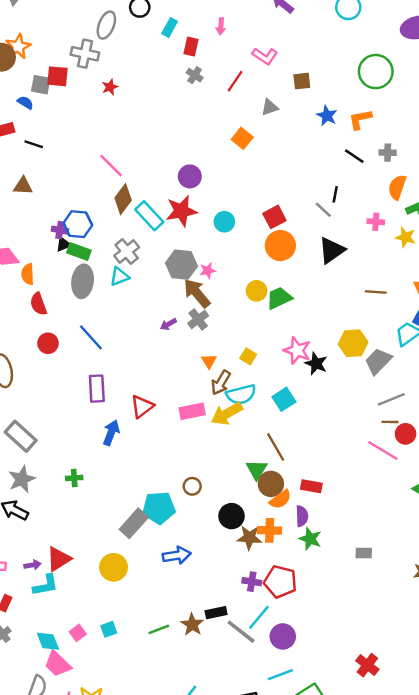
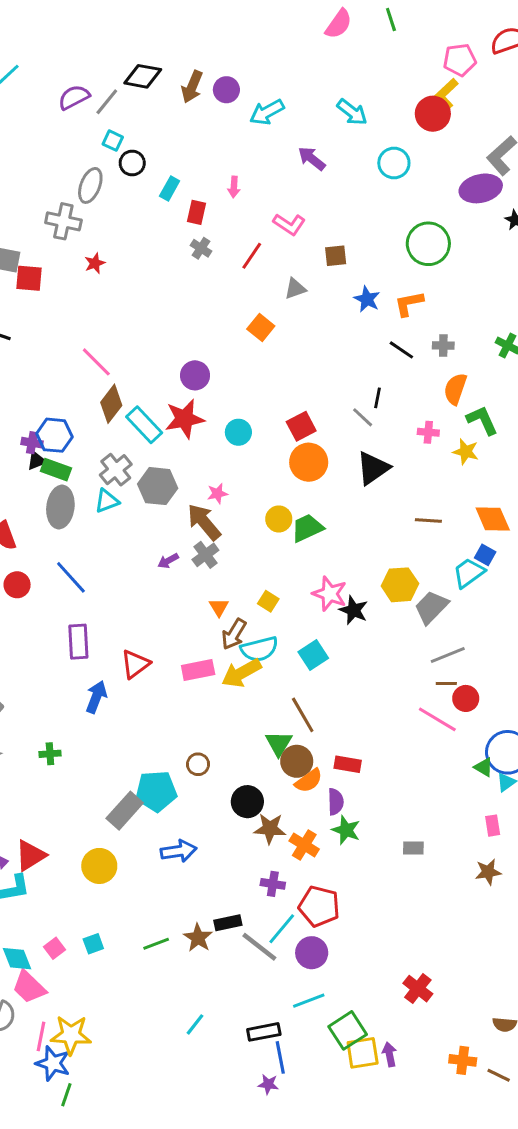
red square: (58, 76) -> (29, 278), moved
gray hexagon: (181, 265) -> (158, 486), moved
orange cross: (270, 530) -> (304, 845), moved, turned 30
red pentagon: (280, 582) -> (319, 906), moved

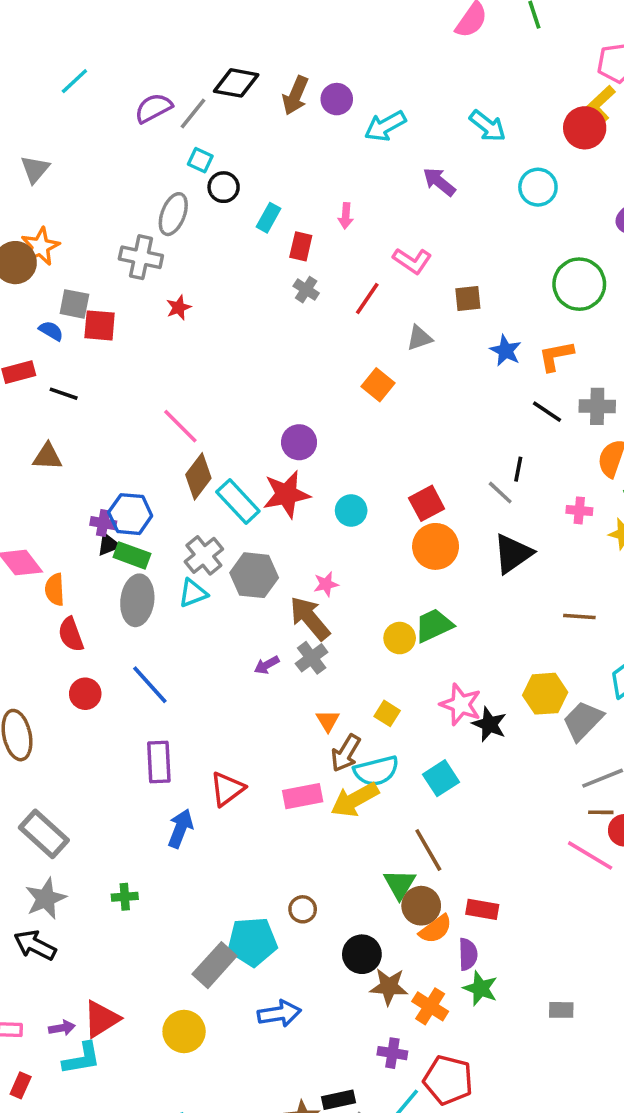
gray cross: (443, 345) -> (597, 406), size x1.4
yellow circle: (279, 519) -> (400, 638), moved

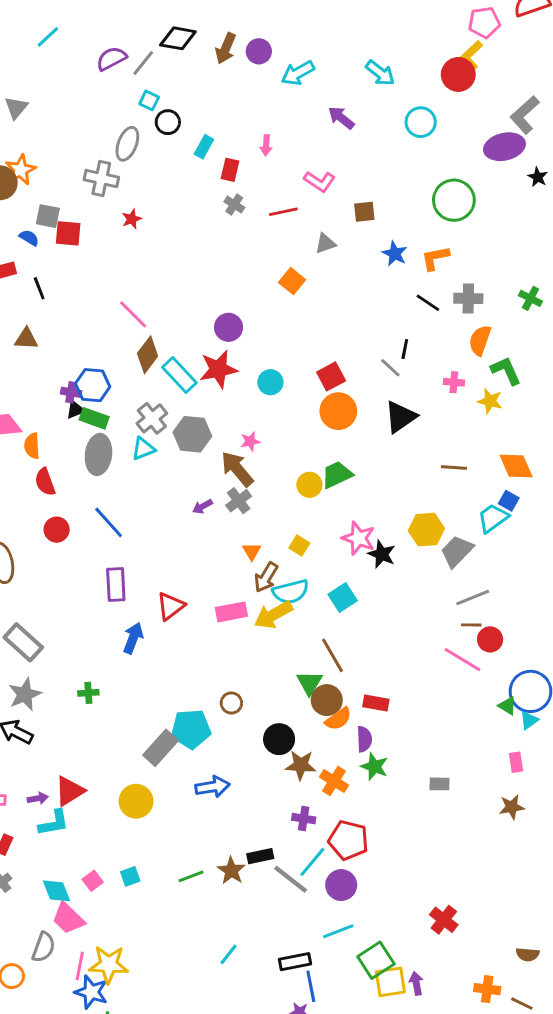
red line: (367, 299) -> (283, 212), turned 44
black line: (64, 394) -> (39, 288), turned 50

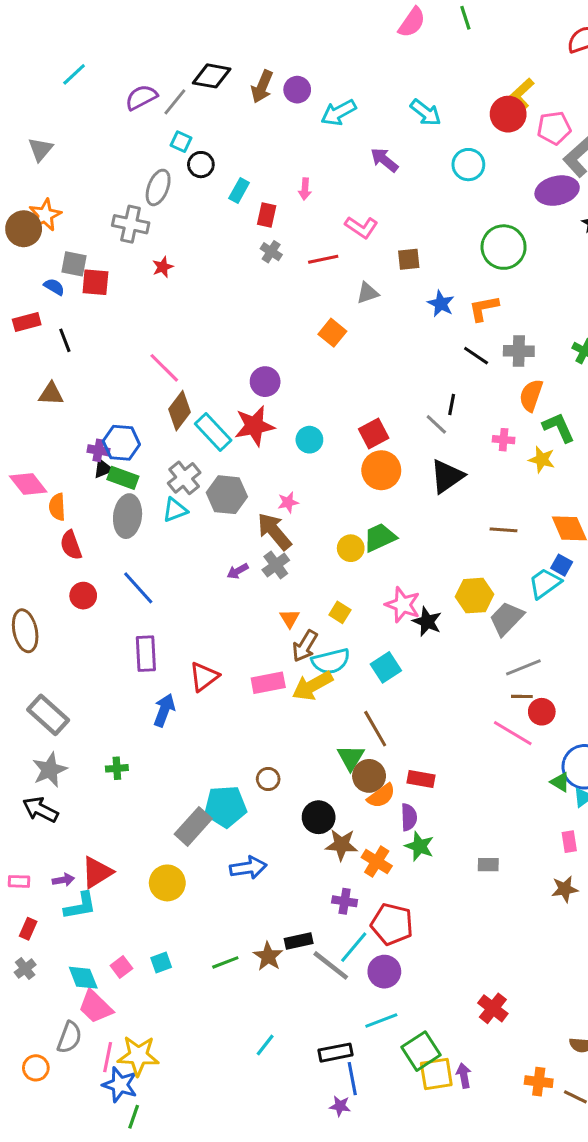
pink pentagon: (484, 22) -> (554, 128), moved

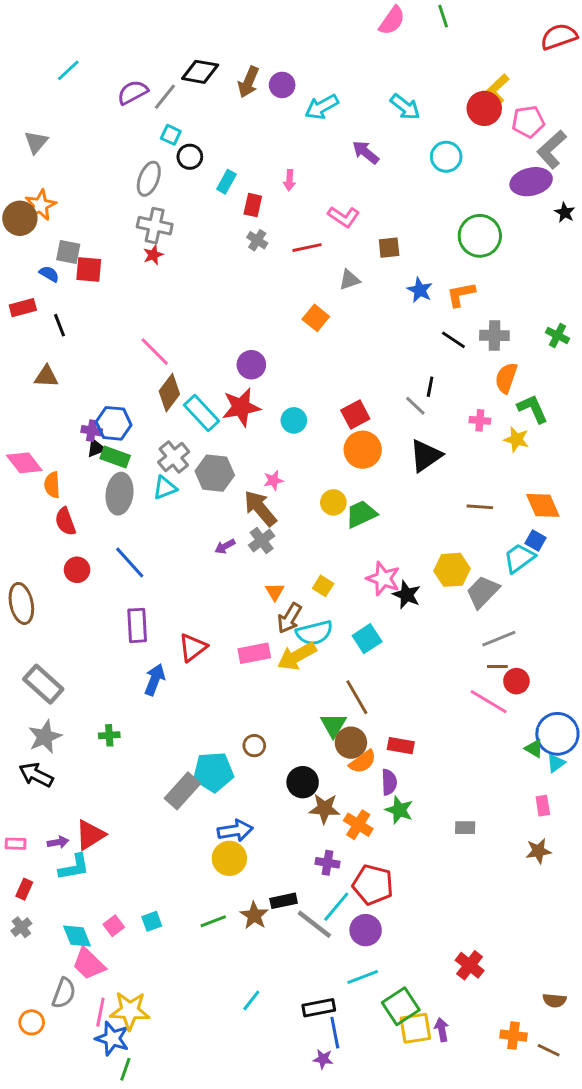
gray cross: (131, 224) -> (155, 226), moved
yellow circle: (351, 548) -> (333, 502), moved
yellow circle: (167, 883) -> (229, 858), moved

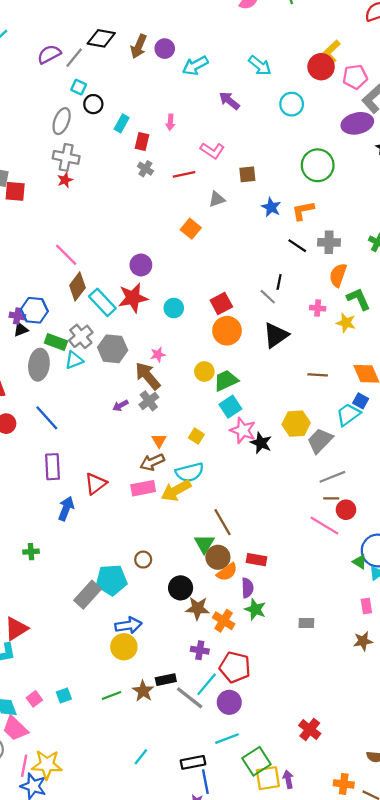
green rectangle: (115, 457) -> (56, 342), moved
brown arrow: (289, 618) -> (152, 462), moved, turned 35
cyan square: (367, 639) -> (230, 407), moved

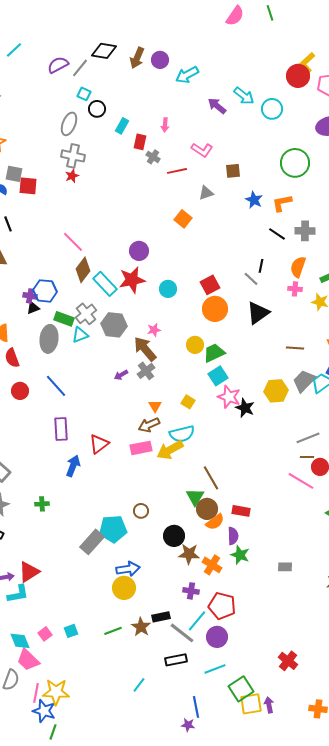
cyan arrow: (260, 66) -> (244, 96), moved
gray cross: (145, 169) -> (153, 157), moved
orange semicircle: (338, 275) -> (298, 267), moved
gray trapezoid: (320, 441) -> (304, 381), moved
black rectangle: (193, 762) -> (176, 660), moved

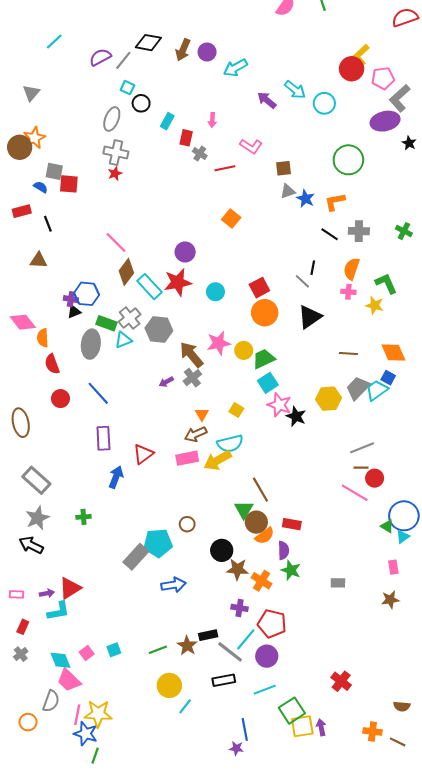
gray triangle: (206, 193) -> (288, 191), moved
pink star: (154, 330) -> (219, 343), moved, size x1.6
yellow circle: (124, 588) -> (169, 685), moved

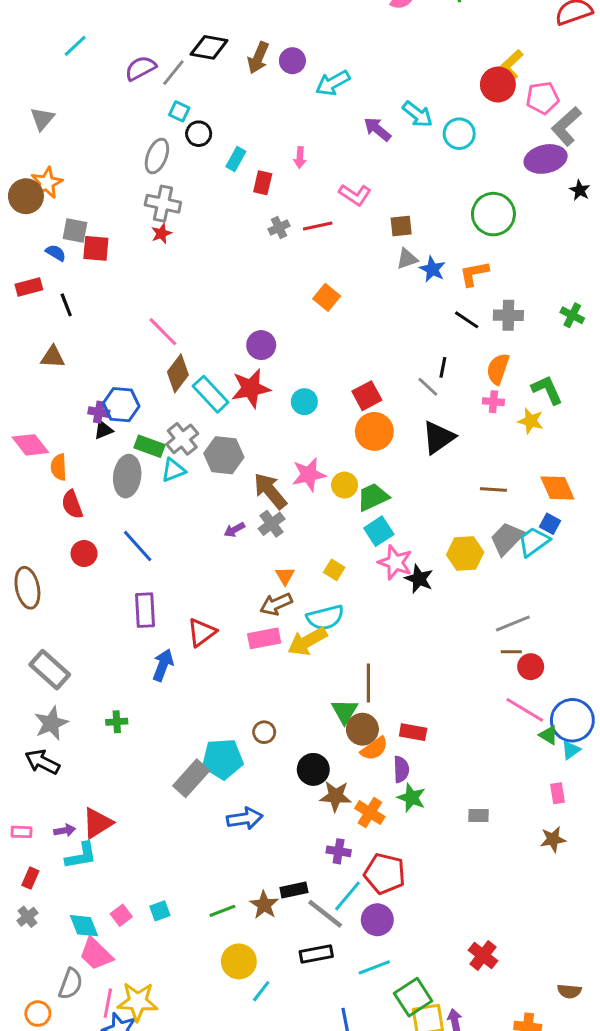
gray cross: (200, 154) -> (279, 227), moved, turned 32
brown line: (260, 490) -> (368, 683), turned 30
pink line: (355, 493) -> (525, 710), moved

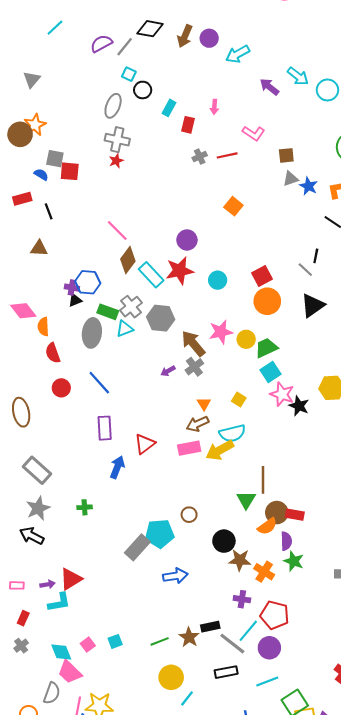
brown circle: (362, 729) -> (277, 513), moved

